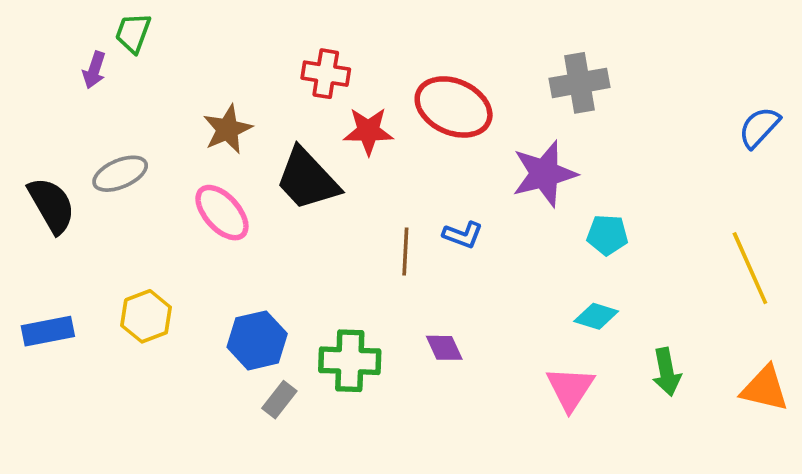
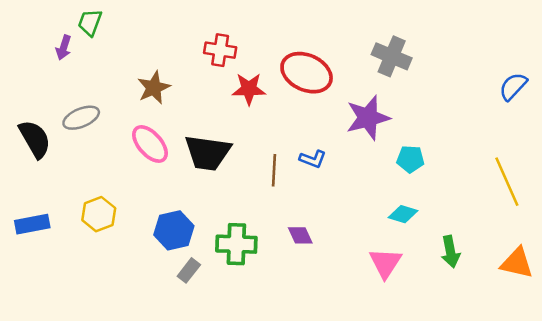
gray cross: (579, 83) -> (392, 56), turned 33
black trapezoid: (307, 179) -> (208, 153), moved, turned -39

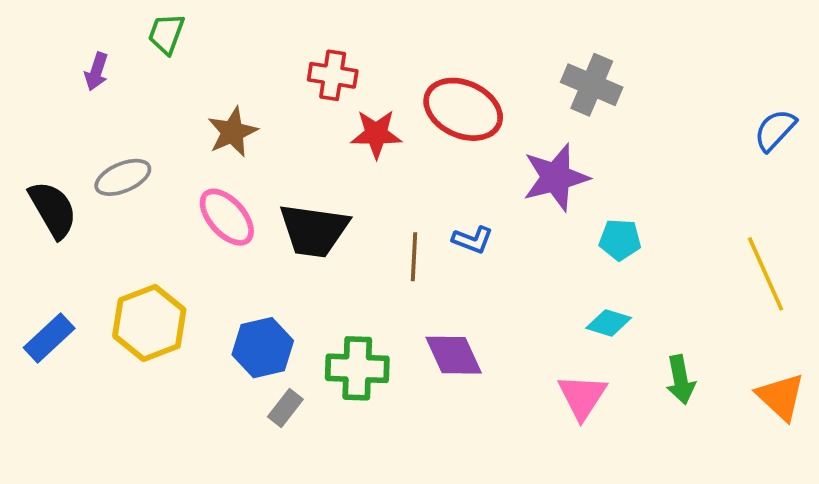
green trapezoid: (90, 23) -> (166, 34), moved
yellow hexagon: (99, 214) -> (149, 323), size x1.4
blue rectangle: (32, 224) -> (49, 338), turned -32
purple diamond: (300, 235) -> (454, 355), size x1.5
orange triangle: (517, 263) -> (781, 397), turned 30

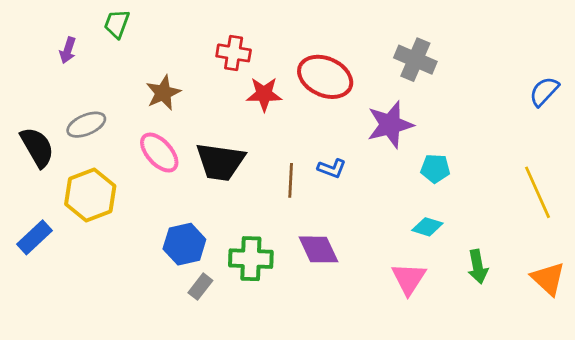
yellow hexagon: (149, 323) -> (90, 195), moved

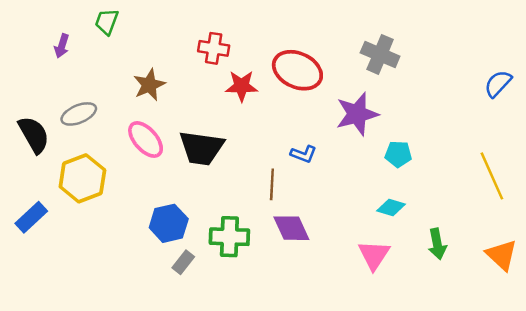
brown line: (291, 180) -> (272, 184), moved

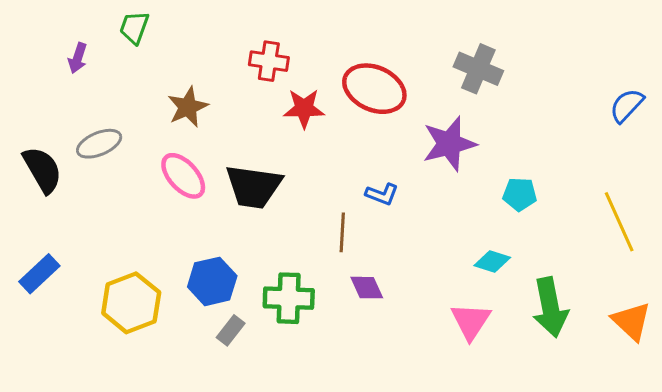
cyan pentagon: (398, 154) -> (520, 194), moved
yellow hexagon: (82, 178) -> (131, 303), moved
purple diamond: (291, 228) -> (367, 288), size x0.7
green arrow: (437, 244) -> (550, 307), size x1.5

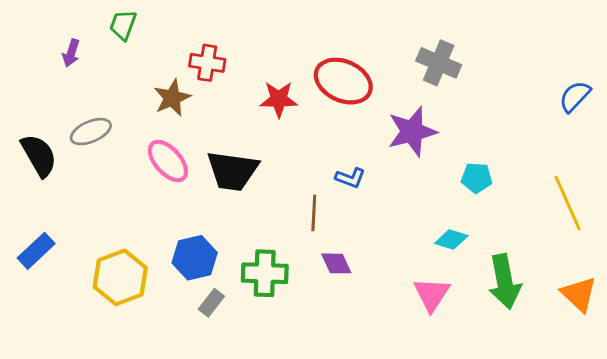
red cross: (269, 61) -> (207, 63), moved

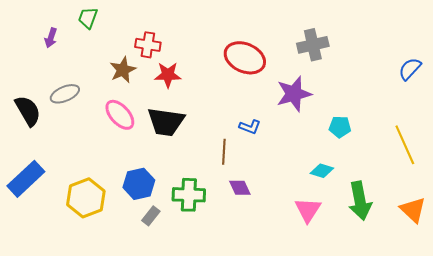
gray cross: (439, 63) -> (313, 45), turned -36
red star: (279, 99) -> (168, 75), moved
blue rectangle: (36, 251) -> (26, 179), size x1.4

